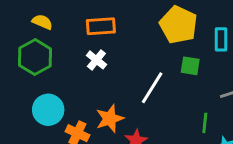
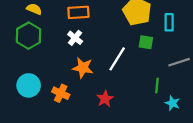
cyan circle: (48, 110) -> (29, 85), moved
orange star: (110, 119) -> (83, 68), moved, turned 30

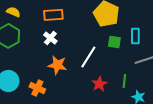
cyan rectangle: (169, 22) -> (135, 36), moved
red star: (105, 99) -> (99, 84), moved

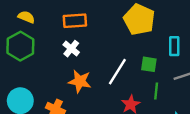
green square: (114, 42) -> (149, 64), moved
green line: (124, 81) -> (156, 91), moved

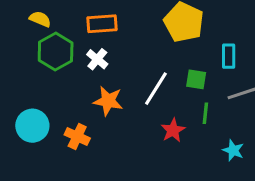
green hexagon: (20, 46) -> (56, 52), moved

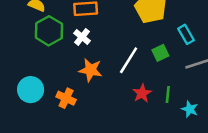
cyan rectangle: (229, 56) -> (186, 34), turned -30
green square: (196, 79) -> (160, 53), turned -35
green line: (205, 113) -> (168, 94), moved

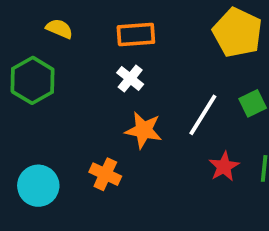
green hexagon: (49, 31) -> (33, 80), moved
cyan circle: (31, 90) -> (38, 186), moved

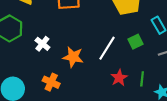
white cross: (130, 78) -> (42, 44), moved

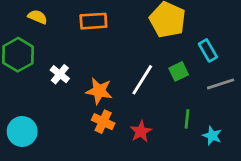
red star: (119, 78) -> (141, 131), moved
orange cross: (51, 82) -> (103, 122), moved

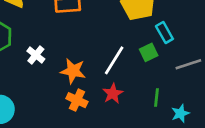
cyan rectangle: (208, 50) -> (164, 32), moved
red star: (141, 131) -> (113, 93), moved
cyan star: (212, 136) -> (180, 113), turned 30

